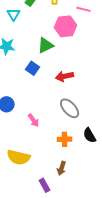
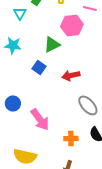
gray ellipse: (70, 108) -> (88, 105), moved
pink arrow: (34, 120) -> (40, 119), size x1.6

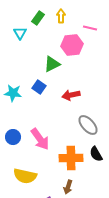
cyan star: (13, 45) -> (13, 93), moved
blue circle: (13, 103) -> (13, 137), moved
orange cross: (71, 138) -> (71, 158), size x1.6

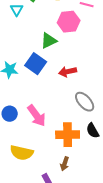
blue square: (39, 87) -> (36, 64), size x1.5

